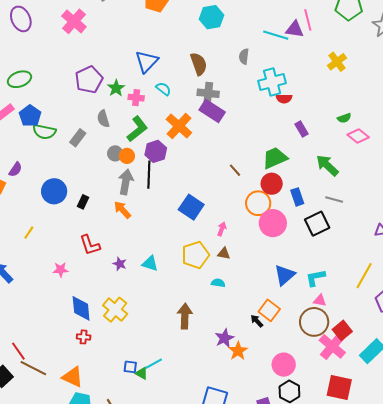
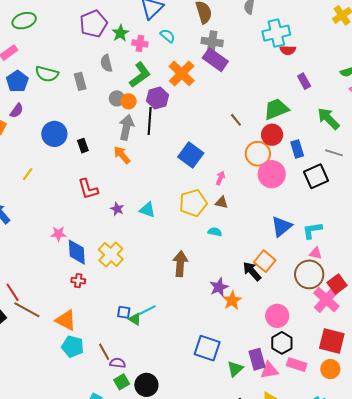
blue pentagon: (30, 116) -> (17, 81), moved
gray rectangle: (78, 138) -> (80, 81), turned -54
black rectangle: (83, 202) -> (83, 146), turned -48
pink star: (61, 270) -> (58, 234), moved
black arrow: (257, 321) -> (252, 271), size x1.5

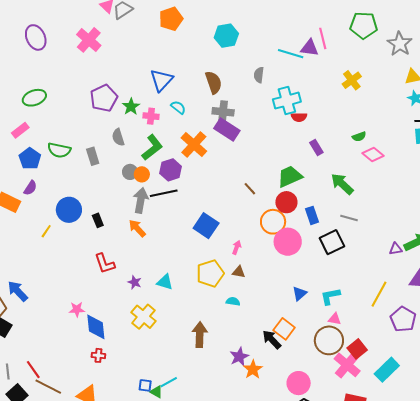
black line: (150, 121) -> (164, 193), turned 76
yellow line: (28, 174) -> (46, 231), moved
blue triangle: (282, 226) -> (299, 293), size x0.7
yellow cross: (111, 254) -> (143, 317), moved

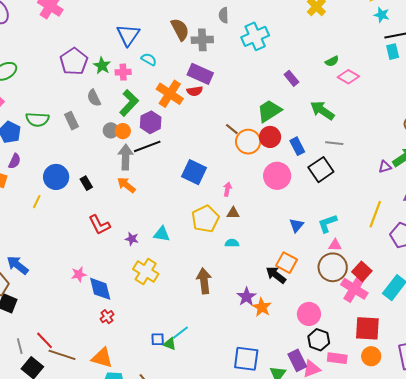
gray cross: (223, 112) -> (202, 40), moved
red semicircle: (299, 117) -> (195, 91), moved
orange circle: (273, 222) -> (248, 142), moved
red cross: (98, 355) -> (107, 317), turned -32

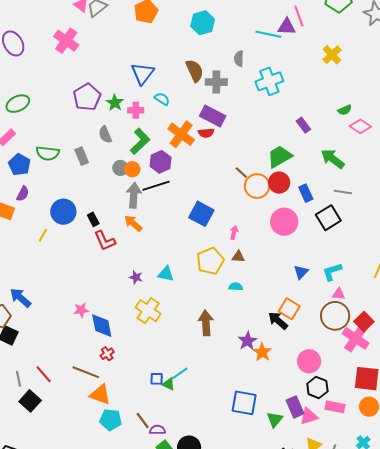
red L-shape: (99, 225) -> (105, 241), moved
brown line: (62, 355) -> (86, 372), moved

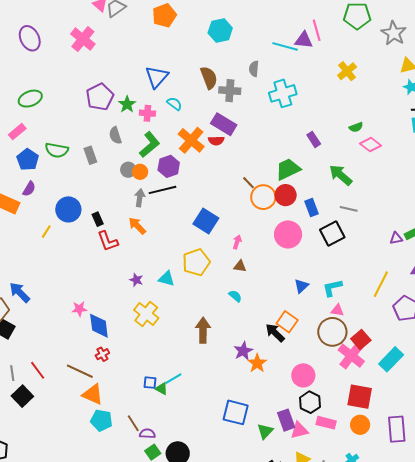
gray arrow: (134, 195) -> (140, 198), size x0.7
yellow pentagon: (210, 261) -> (196, 262), moved
cyan semicircle: (236, 287) -> (235, 296), turned 32

